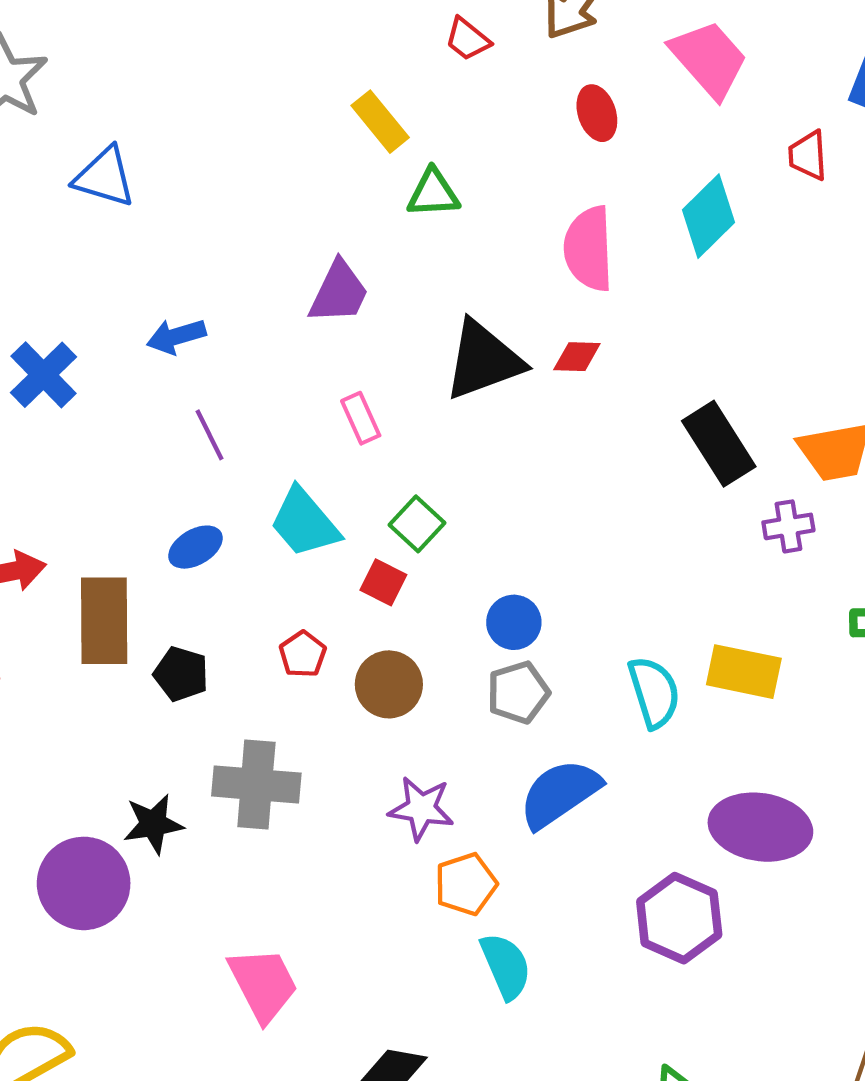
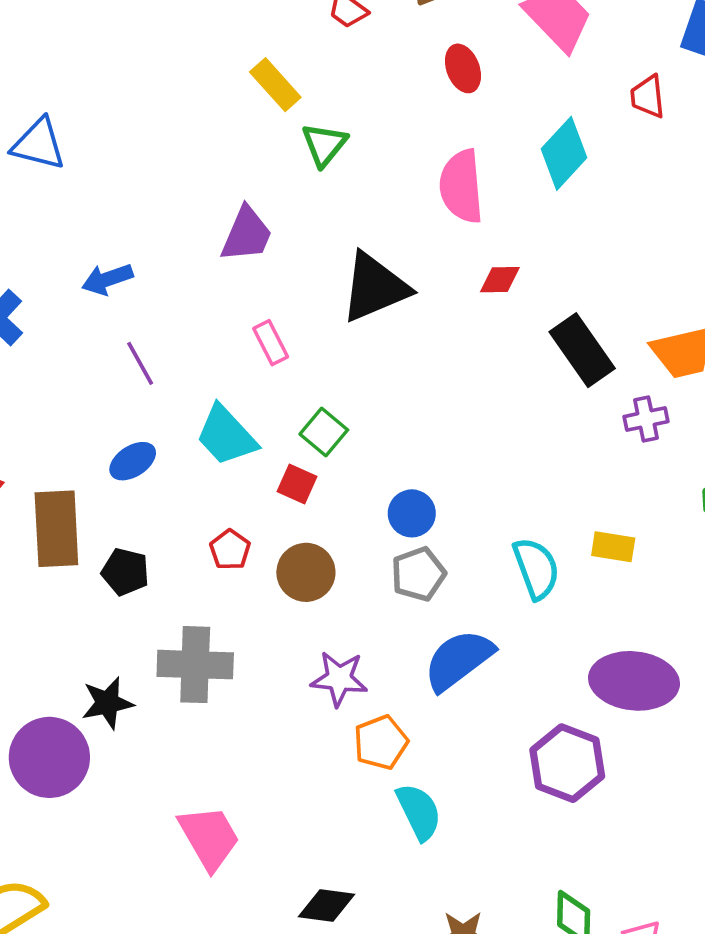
green triangle: (433, 193) -> (324, 145), turned -45
red diamond: (577, 357) -> (500, 280), moved
yellow rectangle: (744, 672) -> (613, 547), size x0.7

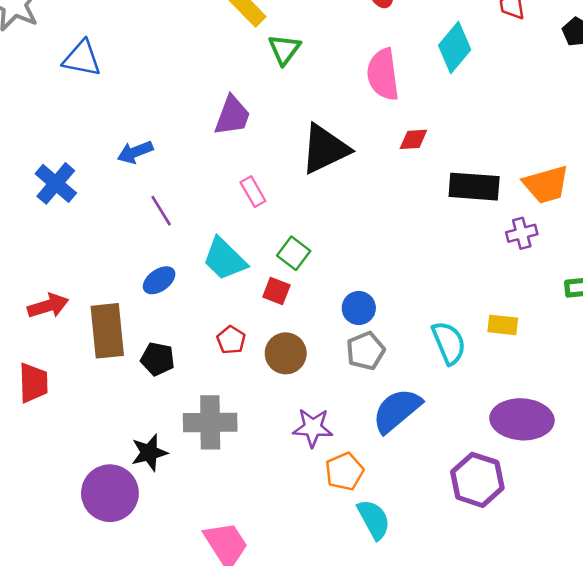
black rectangle: (582, 350) -> (474, 187), turned -48

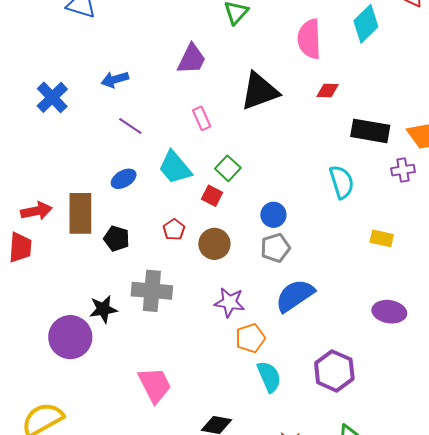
purple line: (161, 211) -> (130, 126), turned -30
red arrow: (48, 306) -> (36, 211), moved
cyan semicircle: (449, 343) -> (342, 182), moved
purple ellipse: (522, 419) -> (389, 312), size x0.7
purple hexagon: (477, 480) -> (334, 371), moved

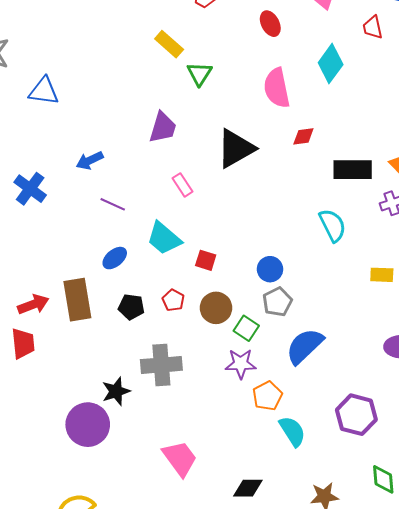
green square: (228, 168) -> (246, 328), moved
black pentagon: (117, 239) -> (131, 307), moved

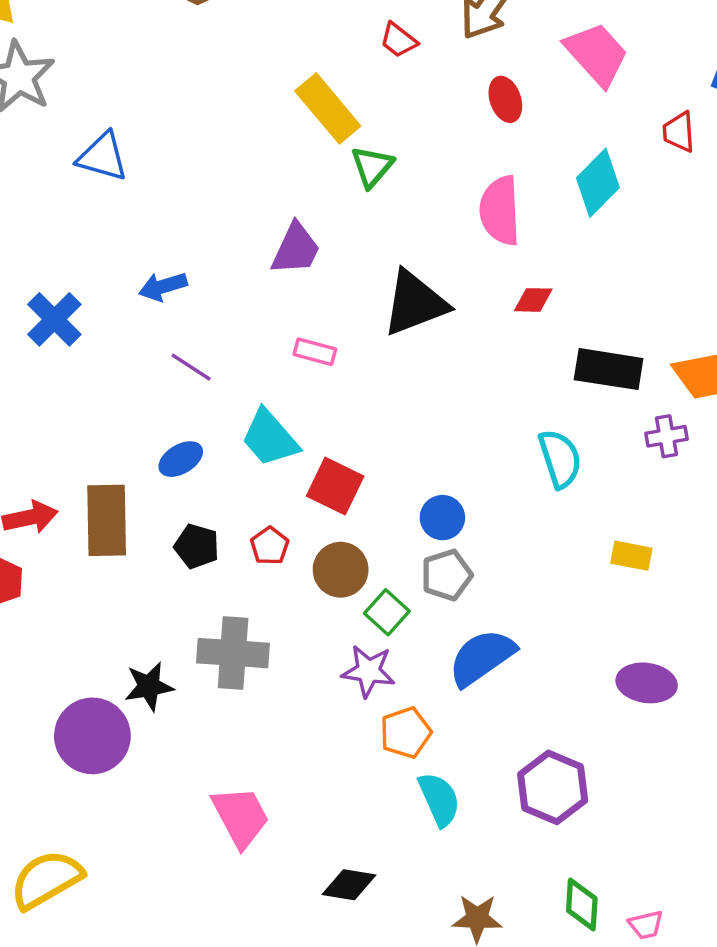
yellow rectangle: (169, 44) -> (328, 108), size x1.4
pink rectangle: (182, 185) -> (315, 352), turned -50
red square: (206, 260) -> (335, 486), size x1.5

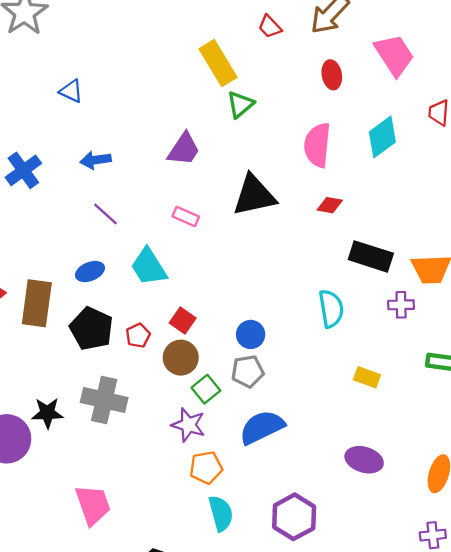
blue triangle: (103, 157) -> (71, 91), moved, size x0.7
red square: (335, 486) -> (183, 320), moved, size x0.7
black pentagon: (197, 546) -> (91, 329), size x1.5

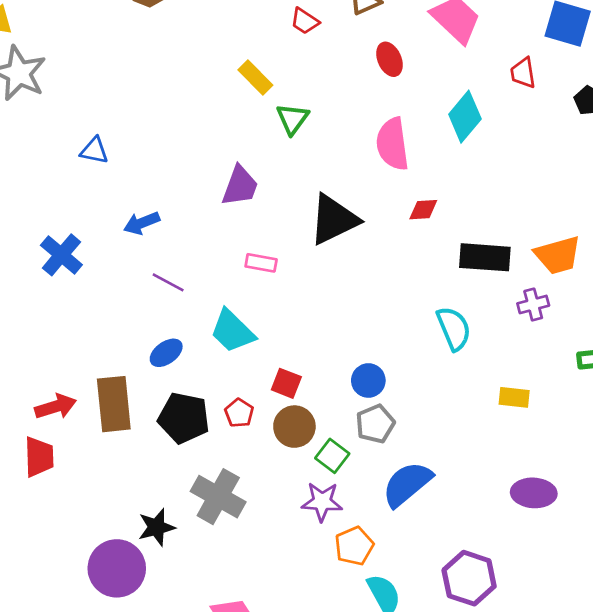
yellow rectangle: (218, 63) -> (255, 77), size x0.7
gray cross: (104, 400) -> (218, 497), turned 30

